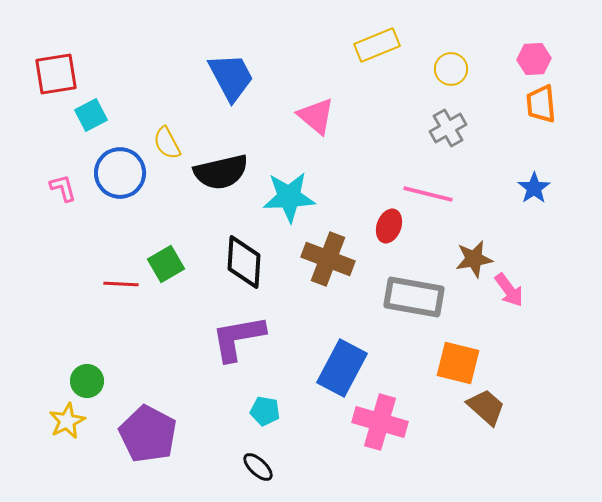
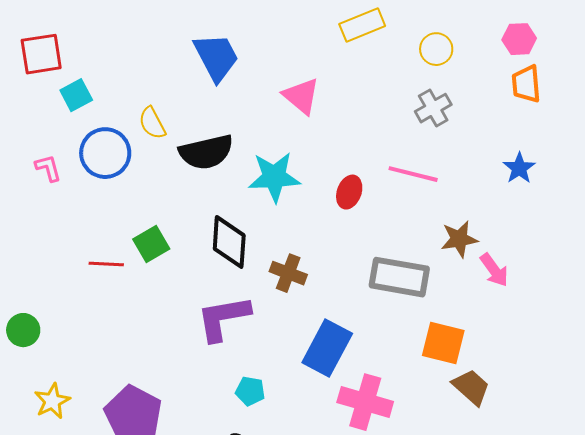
red ellipse: (389, 226) -> (349, 192), moved
brown cross: (328, 259) -> (288, 273), moved, size x0.7
green circle: (87, 381) -> (23, 330), moved

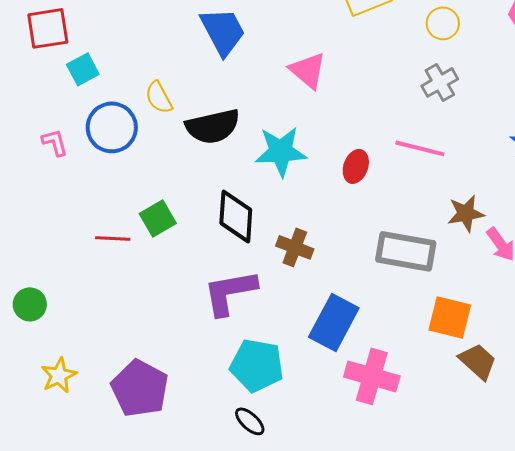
cyan pentagon: (250, 391) -> (257, 365), size x1.8

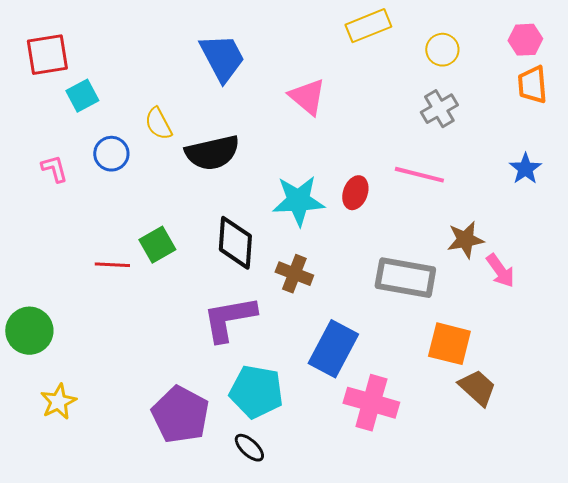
blue circle: (112, 127) -> (111, 154), size x0.7
cyan star: (281, 151) -> (298, 201), moved
green circle: (30, 304) -> (29, 331), size x1.4
purple pentagon: (140, 388) -> (180, 415), moved

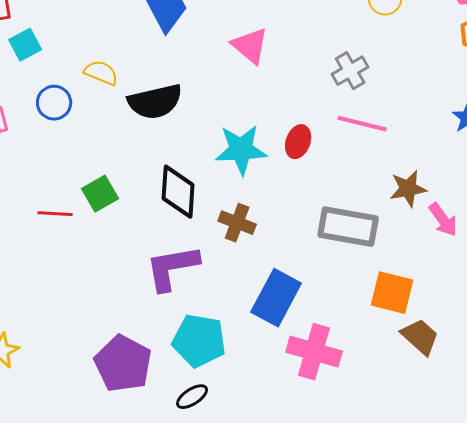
gray cross: (439, 109) -> (350, 71), moved
yellow semicircle: (158, 124) -> (101, 73), turned 140
black ellipse: (249, 448) -> (192, 397), turned -76

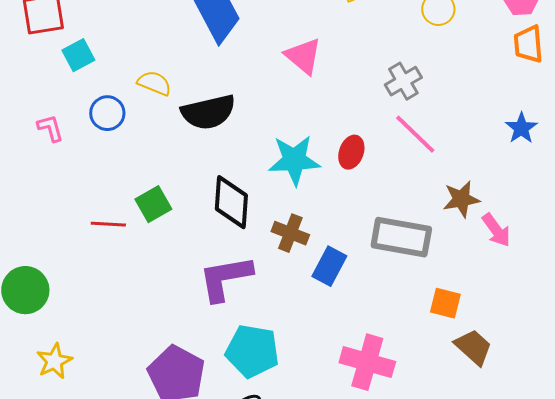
pink line: (362, 124) -> (415, 134), turned 30
orange square: (392, 293) -> (445, 303), size x0.7
blue rectangle: (276, 298) -> (329, 266), moved, size x0.7

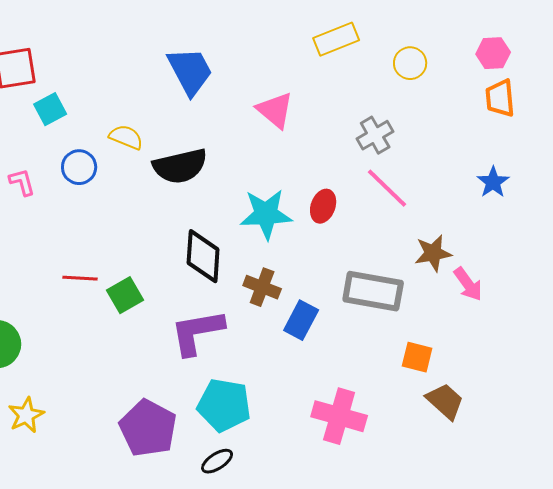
green square: (153, 204) -> (125, 295), moved

